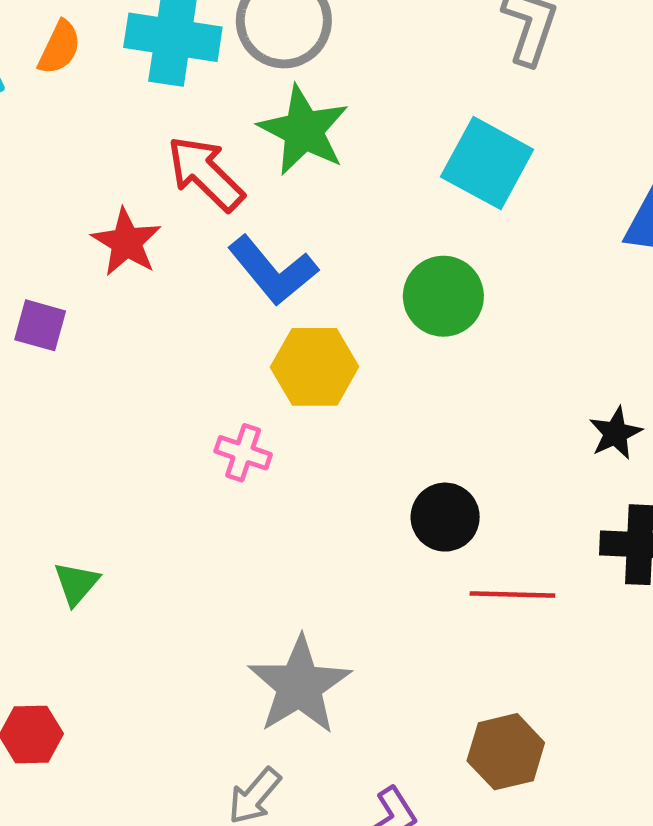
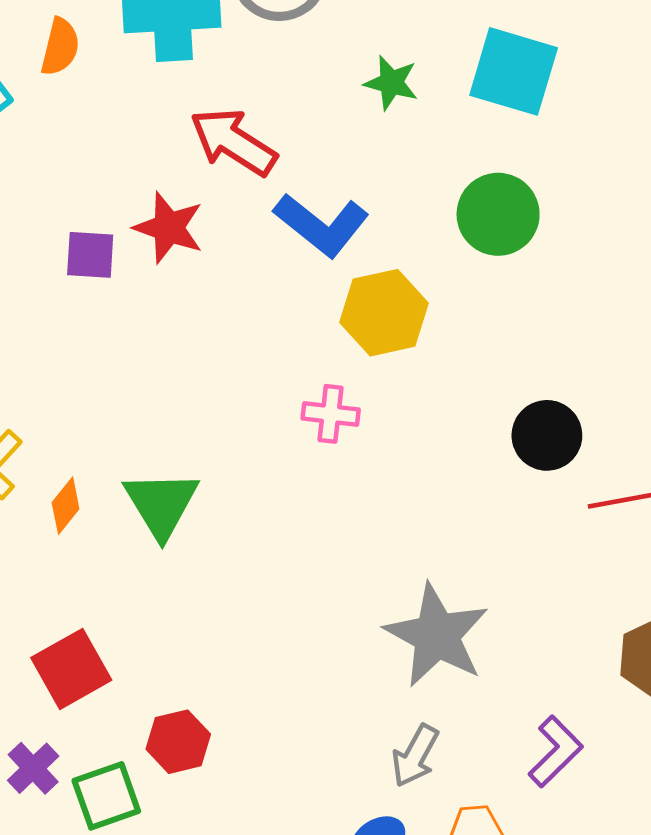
green star: (304, 130) -> (391, 83), moved, size x0.6
purple square: (40, 325) -> (90, 255), moved
green triangle: (76, 583) -> (161, 504), moved, size x1.6

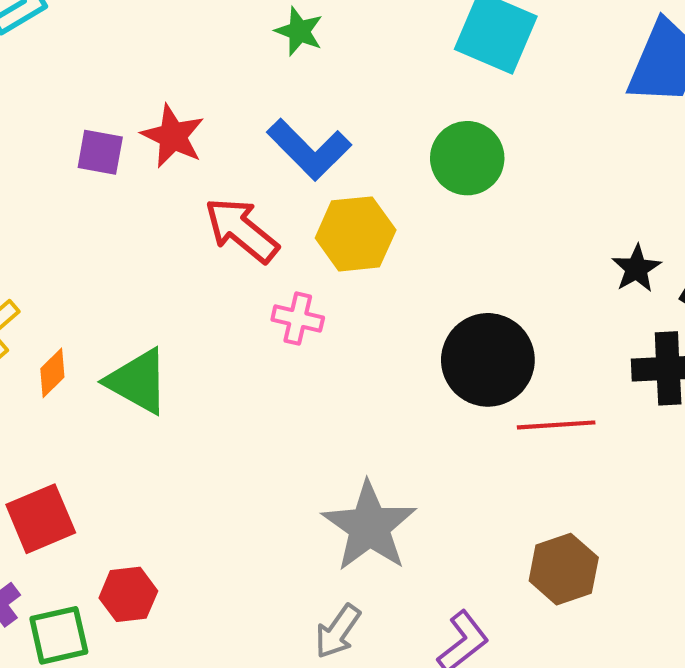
green star: (391, 83) -> (299, 31), moved
red arrow: (233, 142) -> (241, 230), moved
black circle: (547, 435) -> (488, 360), size x1.5
green triangle: (161, 504) -> (138, 381), turned -36

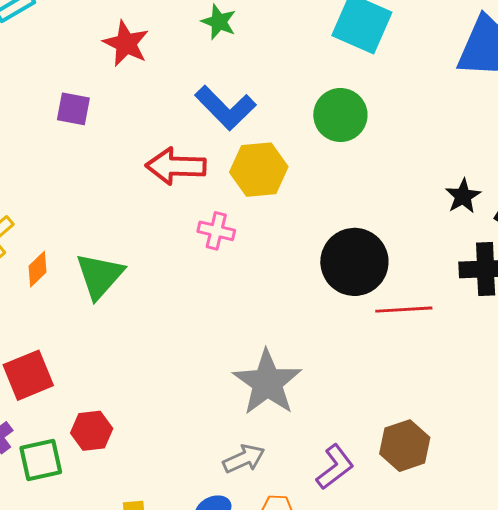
red star: (173, 136) -> (126, 43), moved
red arrow: (241, 230) -> (176, 166), turned -38
green triangle: (138, 381) -> (100, 276), turned 42
brown hexagon: (564, 569) -> (405, 446), moved
gray arrow: (338, 631) -> (244, 459), turned -150

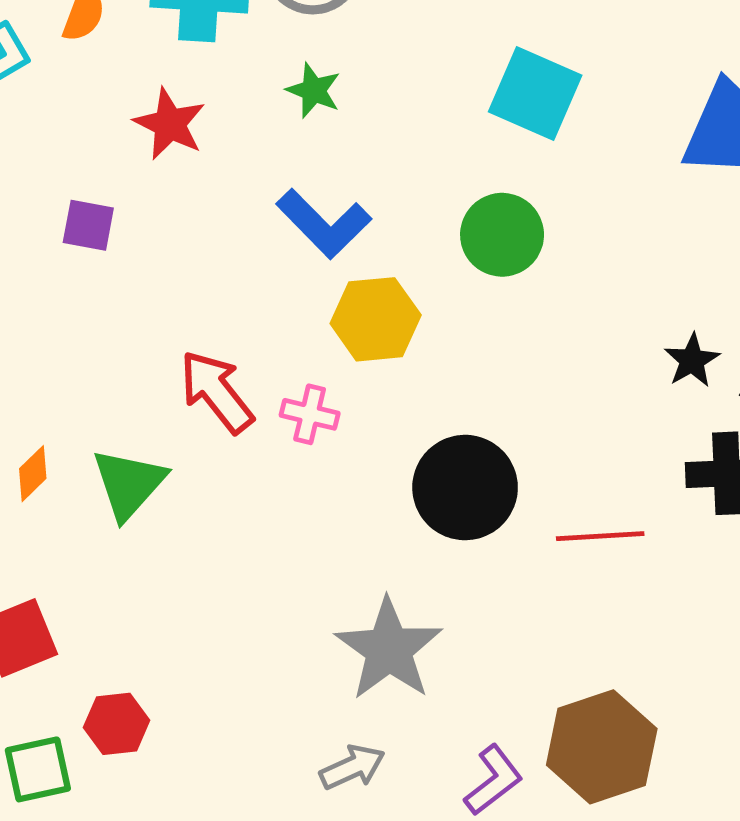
red arrow: (176, 166) -> (216, 392), moved, turned 50
black circle: (354, 262) -> (465, 488), moved
brown hexagon: (405, 446) -> (602, 747), size x1.4

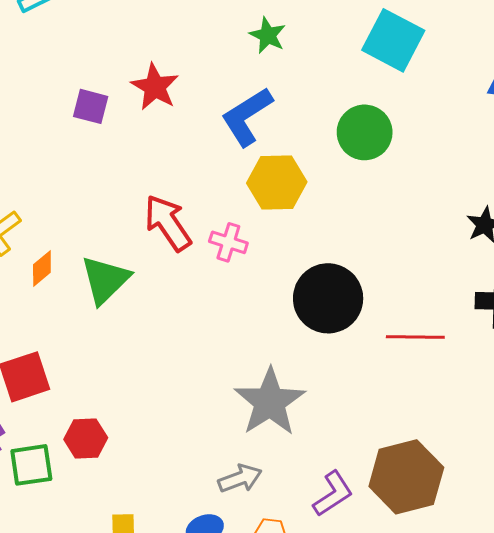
green star: (314, 90) -> (268, 35), moved
red star: (170, 124) -> (155, 87), moved
blue L-shape: (324, 224) -> (247, 117), turned 98

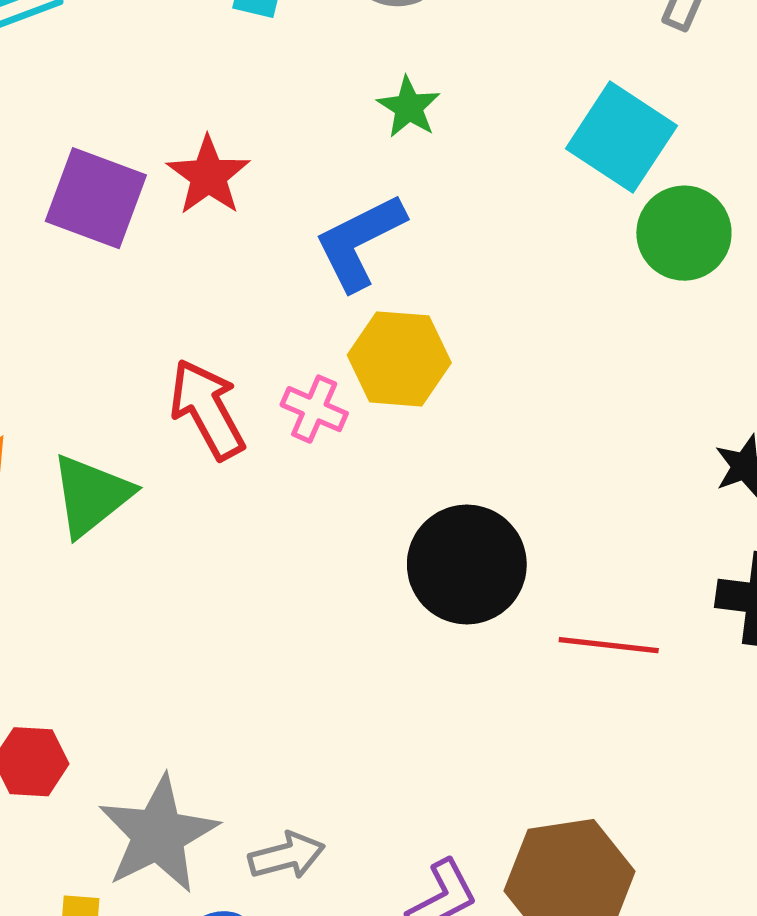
purple square: (91, 106) -> (96, 198), size x1.6
green circle: (365, 132) -> (684, 233), moved
pink cross: (228, 242) -> (314, 409), moved
gray star: (270, 402) -> (158, 834), moved

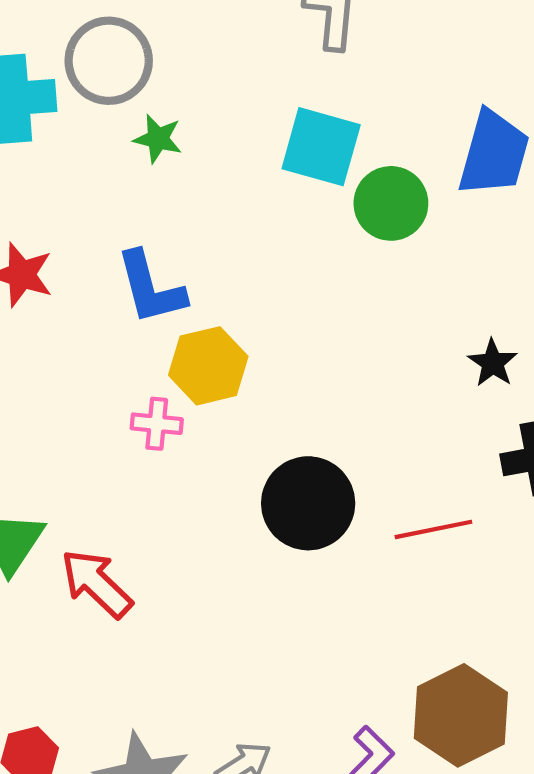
green star: (409, 107) -> (158, 139), moved
blue L-shape: (360, 242) -> (151, 288), turned -60
red arrow: (207, 409) -> (97, 583), moved

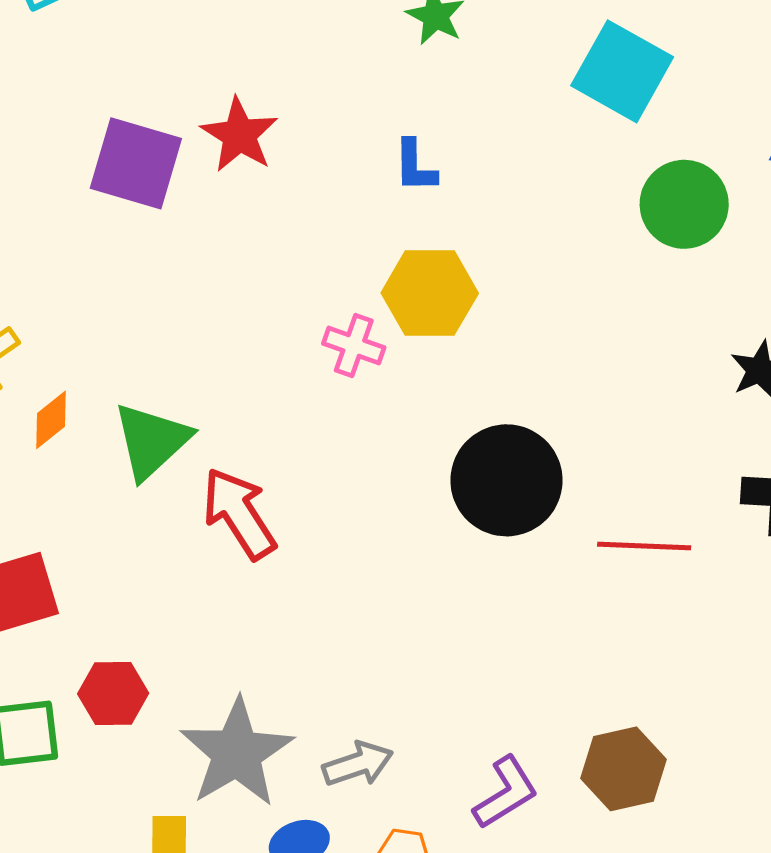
green circle: (391, 203) -> (684, 204), moved
blue L-shape: (151, 288) -> (415, 166), moved, size x0.6
brown hexagon: (461, 715) -> (624, 769), size x0.7

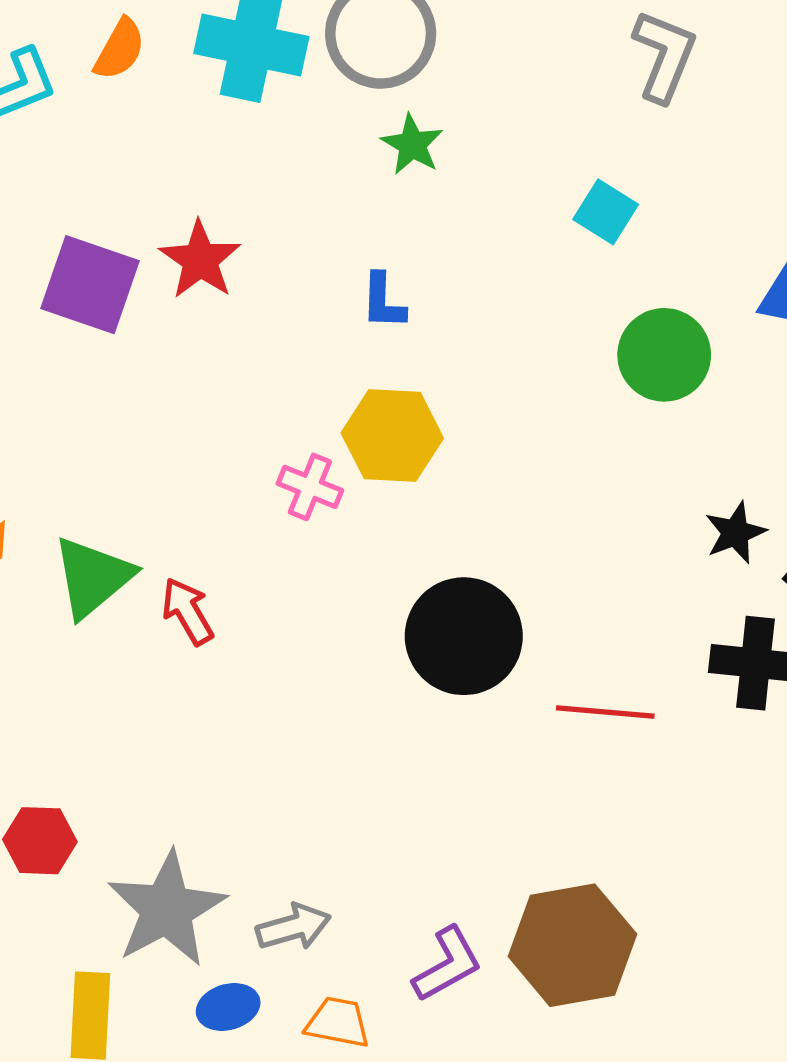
cyan square: (622, 71) -> (606, 212), size x0.6
red arrow: (239, 513) -> (188, 611), moved, size x0.7
brown hexagon: (624, 769) -> (572, 945), size x1.4

